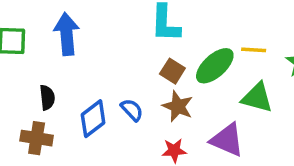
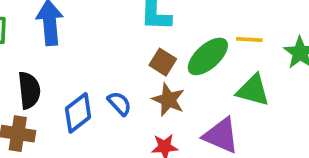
black semicircle: (47, 98) -> (29, 90), size x1.4

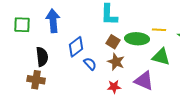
green ellipse: (208, 56) -> (137, 39), turned 45
blue diamond: (78, 113) -> (76, 47), moved

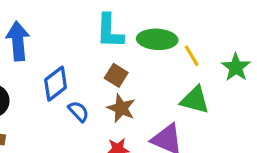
yellow line: (159, 30) -> (192, 56), turned 56
green ellipse: (137, 39) -> (157, 39), moved

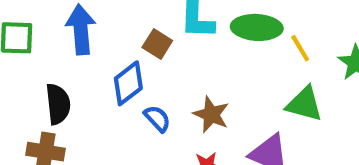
brown square: (116, 75) -> (157, 44), moved

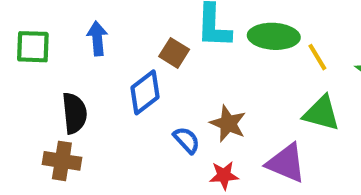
blue arrow: (81, 30) -> (97, 38), size x0.7
blue semicircle: (157, 119) -> (187, 140), moved

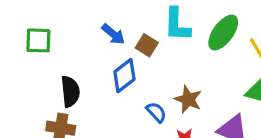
green ellipse: (274, 36) -> (223, 33), turned -57
blue arrow: (97, 38) -> (113, 34), moved, turned 135

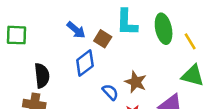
green ellipse: (223, 33) -> (164, 29), turned -48

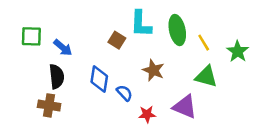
blue arrow: (76, 30) -> (63, 48), moved
blue diamond: (85, 63) -> (99, 79), moved, turned -44
brown star: (136, 82) -> (153, 70), moved

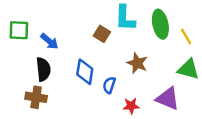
blue semicircle: (124, 93) -> (109, 85), turned -119

